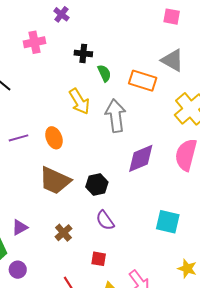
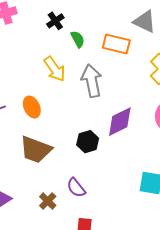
black cross: (83, 53) -> (55, 21), turned -36
black hexagon: (97, 185) -> (88, 142), moved
purple semicircle: (105, 220) -> (76, 188), moved

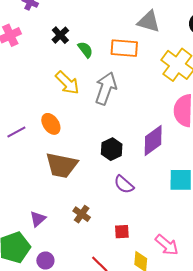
gray arrow: (92, 81) -> (106, 88), turned 40
purple diamond: (120, 122) -> (153, 141), moved
purple semicircle: (76, 188) -> (124, 184), moved

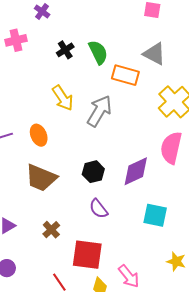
green semicircle: (85, 50) -> (98, 52), moved, size x1.4
red square: (122, 232) -> (87, 255), size x2.0

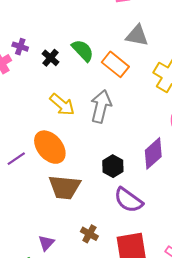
purple cross: (42, 11) -> (20, 47), moved
orange rectangle: (125, 75) -> (115, 64), turned 40
orange ellipse: (39, 135) -> (50, 147), size x1.6
purple semicircle: (98, 209) -> (128, 200), size x1.4

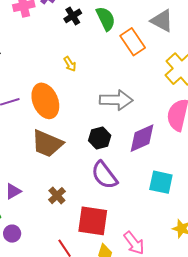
yellow arrow: (62, 105) -> (70, 64), size x0.6
gray arrow: (101, 106) -> (116, 100), moved, turned 60

